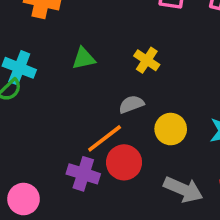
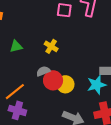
orange line: (105, 138) -> (15, 92), moved
red circle: (124, 162) -> (53, 80), moved

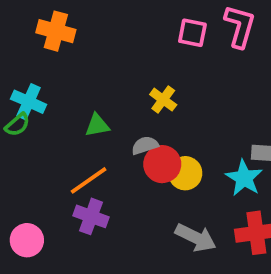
green triangle: (16, 46) -> (97, 125), moved
cyan star: (97, 85) -> (244, 178), turned -30

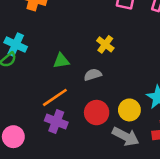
red circle: (162, 164) -> (97, 113), moved
yellow circle: (185, 173) -> (129, 110), moved

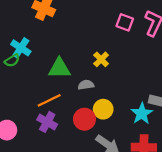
green triangle: (61, 61) -> (59, 68), size x1.5
yellow circle: (129, 110) -> (103, 109), moved

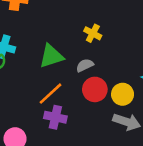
yellow circle: (103, 109) -> (123, 94), moved
red circle: (84, 119) -> (95, 89), moved

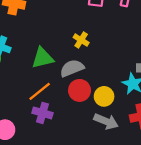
gray semicircle: (85, 65) -> (72, 68), size x1.5

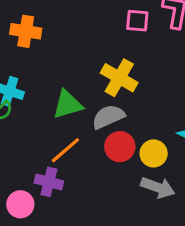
yellow cross: (81, 40) -> (119, 78), size x1.6
purple cross: (42, 113) -> (49, 182), moved

